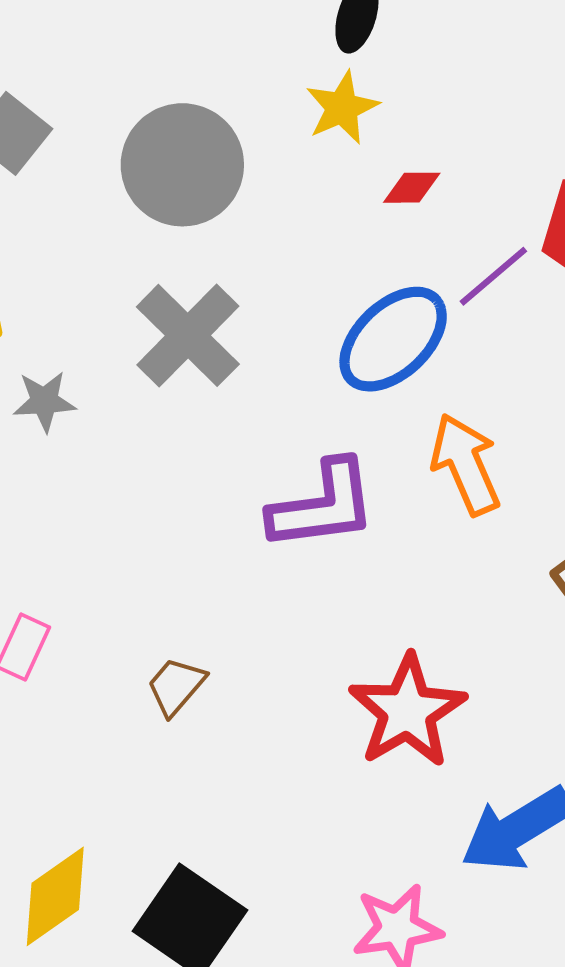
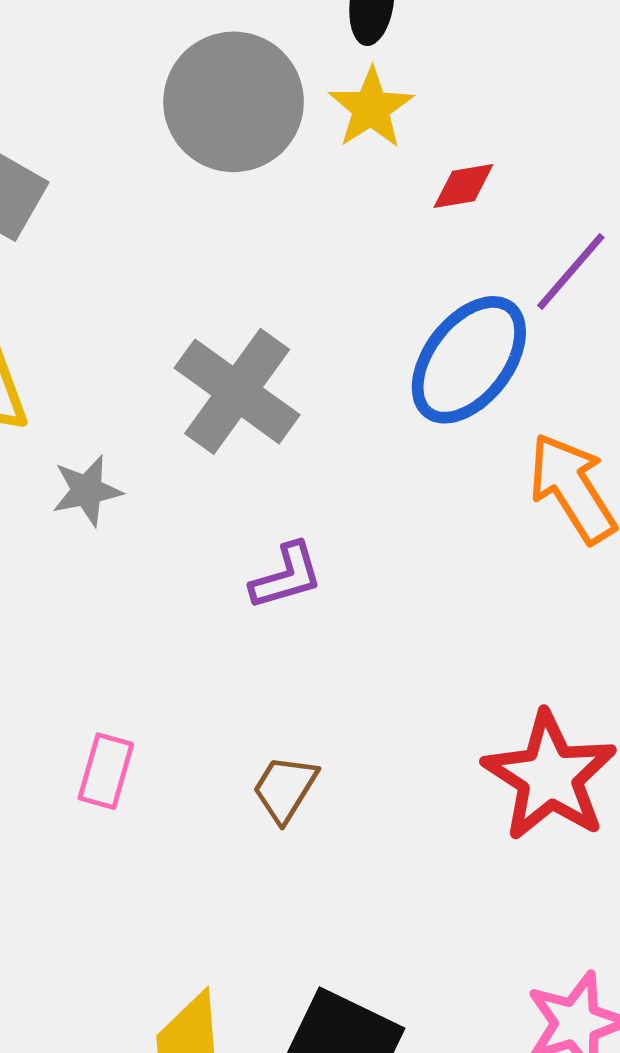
gray circle: (182, 165) -> (234, 102), moved
purple L-shape: (323, 506) -> (286, 576), moved, size x0.6

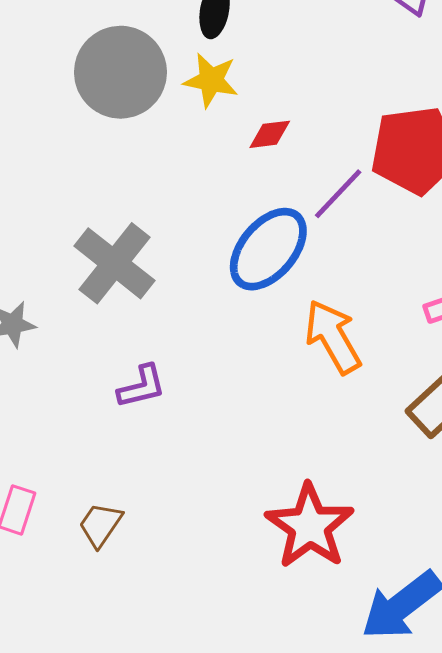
yellow star: (371, 108) -> (211, 80), turned -30
brown trapezoid: (285, 789) -> (100, 525), moved

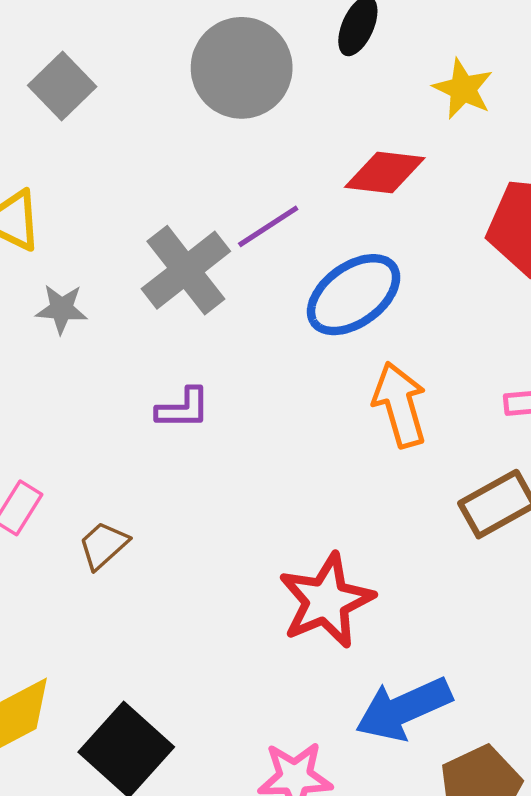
yellow star: (211, 80) -> (463, 89), moved
red diamond: (270, 134) -> (385, 173), size x1.6
purple line: (338, 194) -> (268, 226), moved

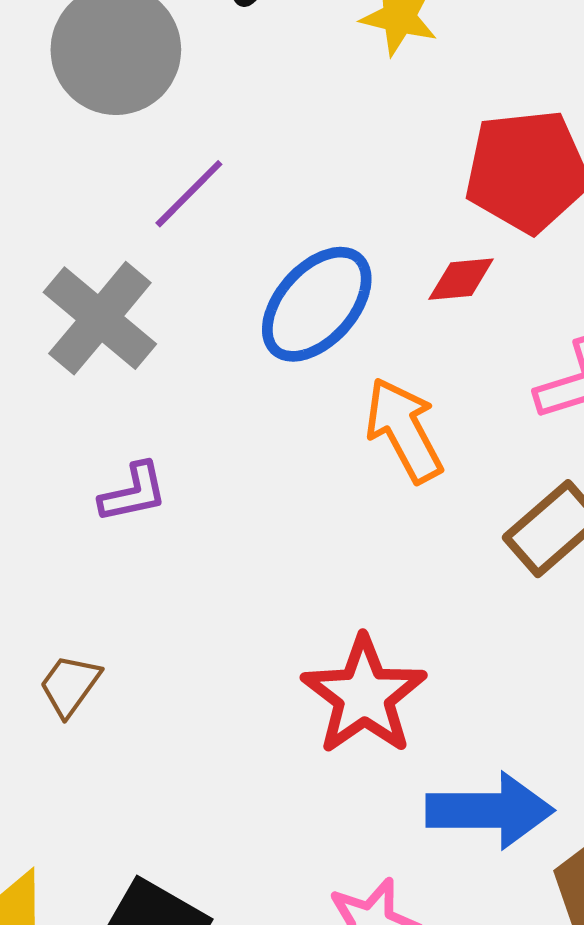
red diamond: (385, 173) -> (461, 279), moved, size x0.7
purple line: (268, 226) -> (189, 194), moved
blue arrow: (404, 709) -> (490, 810), turned -144

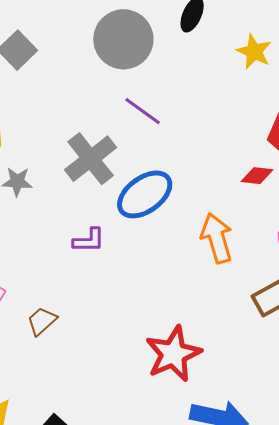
purple line: (189, 194) -> (143, 111), turned 69
blue ellipse: (317, 304) -> (145, 194), moved

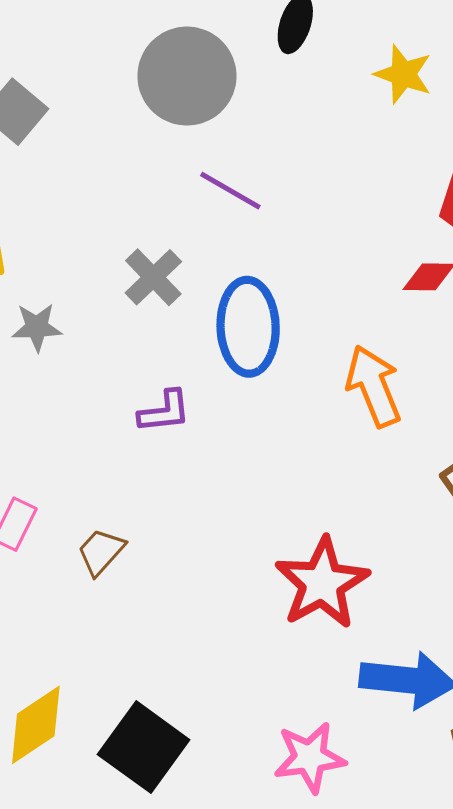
gray cross: (91, 159) -> (153, 277), size x0.7
blue ellipse: (145, 194) -> (248, 327), turned -50

